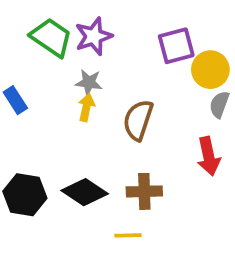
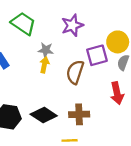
purple star: (94, 36) -> (72, 25), moved
purple square: (176, 46) -> (97, 55), moved

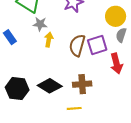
gray star: (46, 50) -> (40, 24), moved
purple square: (97, 55) -> (97, 45), moved

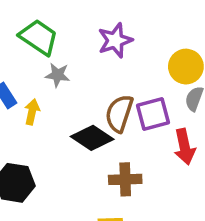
yellow arrow: (49, 40) -> (32, 112), moved
black diamond: (50, 86) -> (92, 138), moved

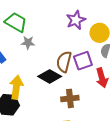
purple star: (115, 40) -> (76, 20), moved
yellow arrow: (32, 112) -> (16, 87), moved, size x1.6

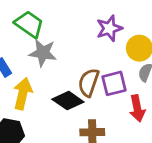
gray star: (28, 43) -> (43, 53), size x1.5
yellow arrow: (16, 87) -> (23, 94), moved

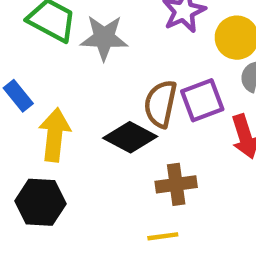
gray star: (43, 53) -> (104, 38), moved

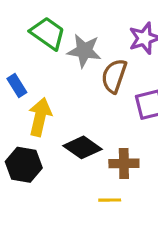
brown semicircle: (160, 104) -> (114, 76), moved
black diamond: (130, 137) -> (83, 147), moved

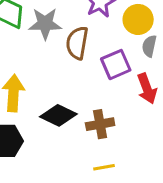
yellow line: (110, 200) -> (104, 167), moved

